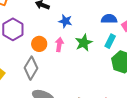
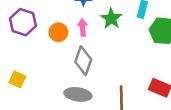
gray diamond: (31, 68) -> (83, 61), moved

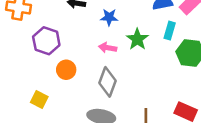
pink arrow: (83, 27) -> (108, 48), turned -77
orange circle: (58, 32) -> (66, 70), moved

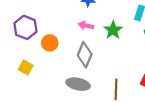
green star: (137, 39) -> (113, 30), moved
purple hexagon: (46, 41) -> (25, 27), moved

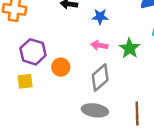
gray diamond: (85, 55) -> (100, 78), turned 30
yellow square: (26, 67) -> (25, 81), moved, turned -32

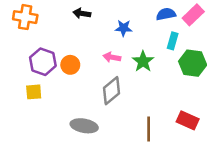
blue star: (100, 17) -> (124, 28), moved
orange circle: (61, 67) -> (70, 65), moved
gray ellipse: (95, 110) -> (84, 126), moved

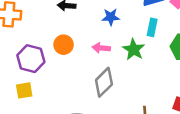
cyan rectangle: (173, 41) -> (152, 27), moved
orange circle: (70, 65) -> (64, 45), moved

